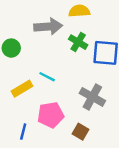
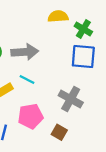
gray arrow: (48, 27) -> (25, 52), moved
green cross: (78, 42) -> (83, 29), moved

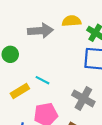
gray arrow: (25, 52) -> (40, 31), moved

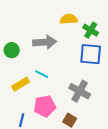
gray arrow: (40, 31) -> (45, 42), moved

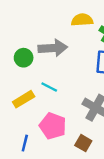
green circle: (12, 50) -> (24, 58), moved
pink pentagon: (45, 106) -> (53, 126), turned 30

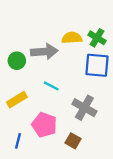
yellow semicircle: (82, 20) -> (72, 38), moved
cyan line: (49, 87) -> (51, 86), moved

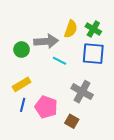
yellow semicircle: (72, 38) -> (71, 29), turned 114
cyan line: (51, 86) -> (59, 61), moved
blue line: (18, 141) -> (23, 105), moved

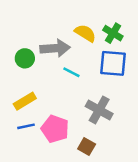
yellow semicircle: (71, 29) -> (85, 33), turned -78
blue line: (23, 105) -> (26, 126), turned 64

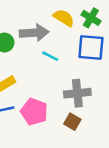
gray cross: (99, 110) -> (77, 93), turned -35
brown square: (87, 146) -> (72, 122), moved

